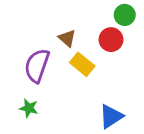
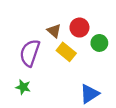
green circle: (125, 15) -> (99, 43), moved
red circle: (111, 40) -> (79, 28), moved

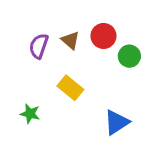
yellow rectangle: (66, 52) -> (70, 88), moved
purple semicircle: (30, 53) -> (39, 46), moved, size x0.7

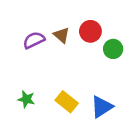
purple semicircle: (39, 46) -> (34, 40), turned 45
yellow rectangle: (70, 88) -> (67, 102), moved

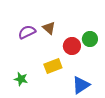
red circle: (90, 31) -> (72, 46), moved
yellow rectangle: (67, 102) -> (53, 66), moved, turned -60

